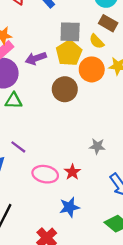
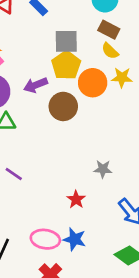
yellow semicircle: (97, 41) -> (110, 51), moved
purple arrow: (36, 58) -> (35, 85), moved
pink ellipse: (45, 174) -> (45, 239), moved
blue star: (69, 207) -> (75, 239), turned 30

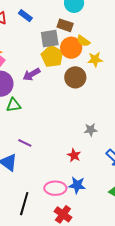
brown rectangle: (109, 30) -> (65, 25), moved
orange circle: (93, 83) -> (71, 48), moved
brown circle: (63, 106) -> (75, 77), moved

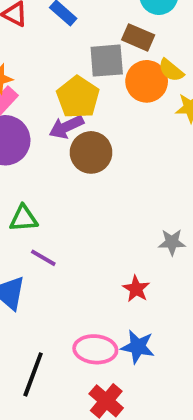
yellow pentagon: (52, 56) -> (78, 97), moved
brown circle: (75, 77) -> (91, 152), moved
green triangle: (14, 105) -> (24, 218), moved

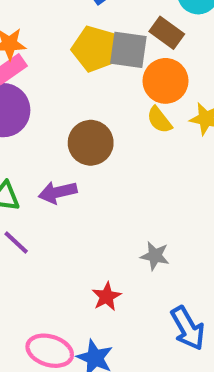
yellow semicircle: (171, 70) -> (159, 120), moved
yellow pentagon: (78, 97) -> (95, 49), moved, turned -30
purple arrow: (66, 127) -> (58, 192), moved

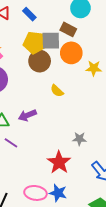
yellow semicircle: (159, 120) -> (57, 91), moved
brown circle: (91, 143) -> (40, 61), moved
red star: (107, 297) -> (59, 162), size x1.6

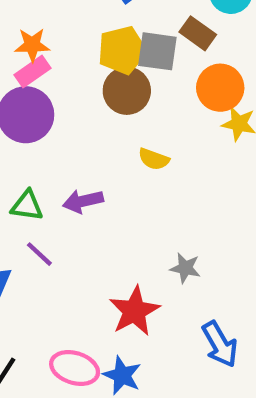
yellow pentagon: (34, 43) -> (122, 50), turned -30
orange circle: (71, 53) -> (220, 88), moved
yellow semicircle: (57, 91) -> (154, 159), turned -32

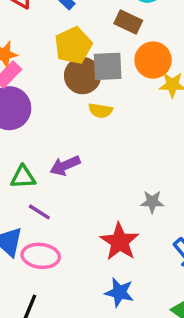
gray square: (157, 51) -> (108, 66), moved
yellow semicircle: (154, 159) -> (100, 111), moved
pink ellipse: (75, 368) -> (41, 256), moved

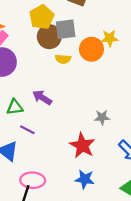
orange circle: (153, 60) -> (91, 49), moved
purple arrow: (65, 166) -> (42, 98), turned 60
pink ellipse: (41, 256) -> (33, 180), moved

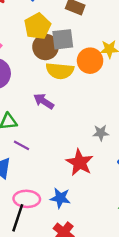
yellow semicircle: (63, 59) -> (60, 71), size x1.6
purple arrow: (42, 98) -> (44, 101), moved
blue star: (85, 179) -> (60, 198), moved

